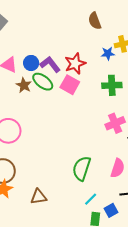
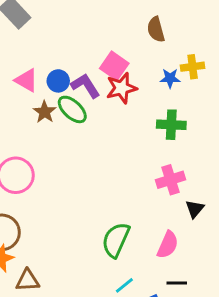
pink square: (70, 85) -> (114, 66), moved
brown triangle: (39, 197) -> (28, 280), moved

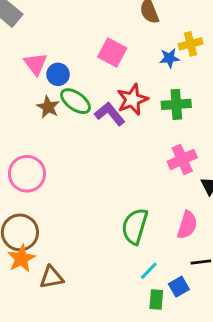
pink triangle: (26, 80) -> (36, 64), moved, turned 30
purple L-shape: (85, 86) -> (110, 114), moved
red star: (122, 88) -> (132, 100), moved

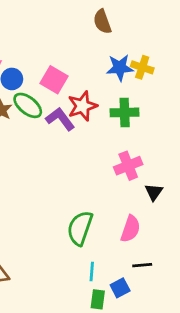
yellow cross: (191, 44) -> (142, 67), moved, turned 30
pink square: (112, 52) -> (54, 80), moved
blue star: (169, 58) -> (120, 68), size x1.4
cyan line: (149, 271) -> (92, 271), turned -42

